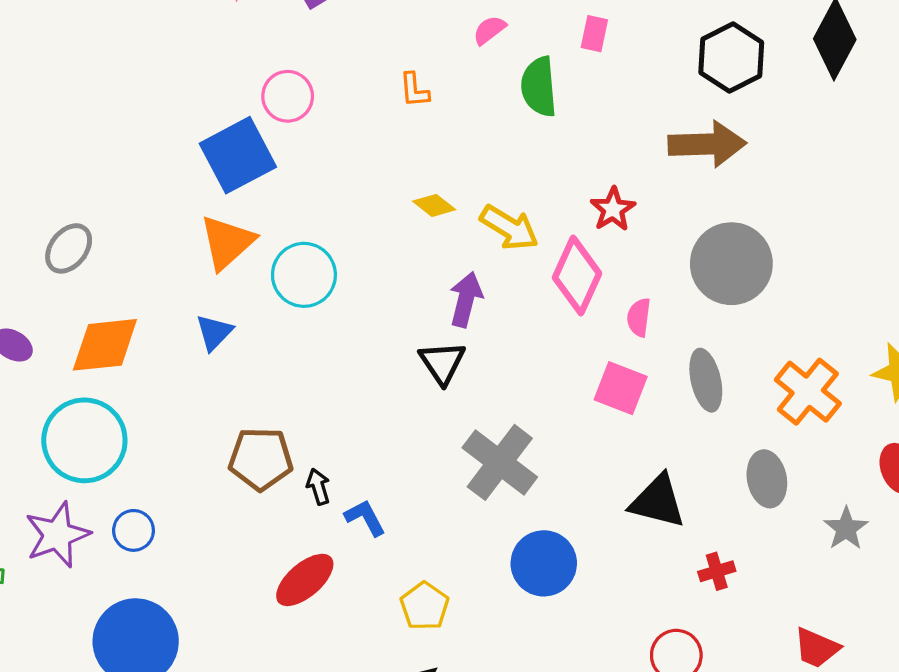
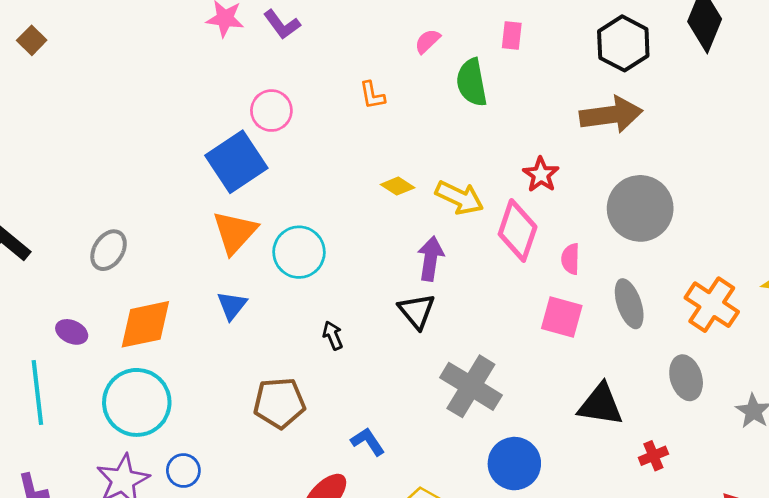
black arrow: (318, 487) -> (333, 335), moved

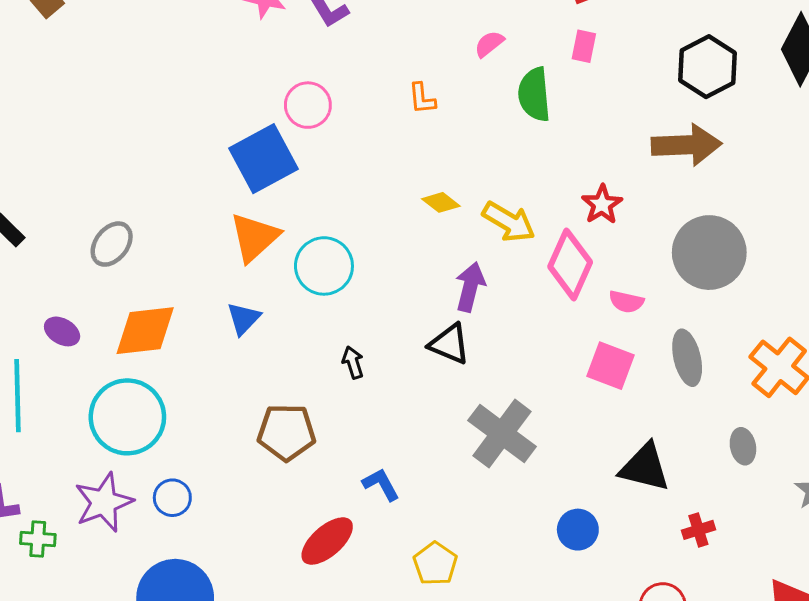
pink semicircle: (570, 259) -> (626, 302), turned -84
black triangle: (417, 311) -> (449, 344), turned -33
gray ellipse: (686, 378) -> (743, 446), size x0.7
blue circle: (514, 464) -> (578, 530), moved, size x0.7

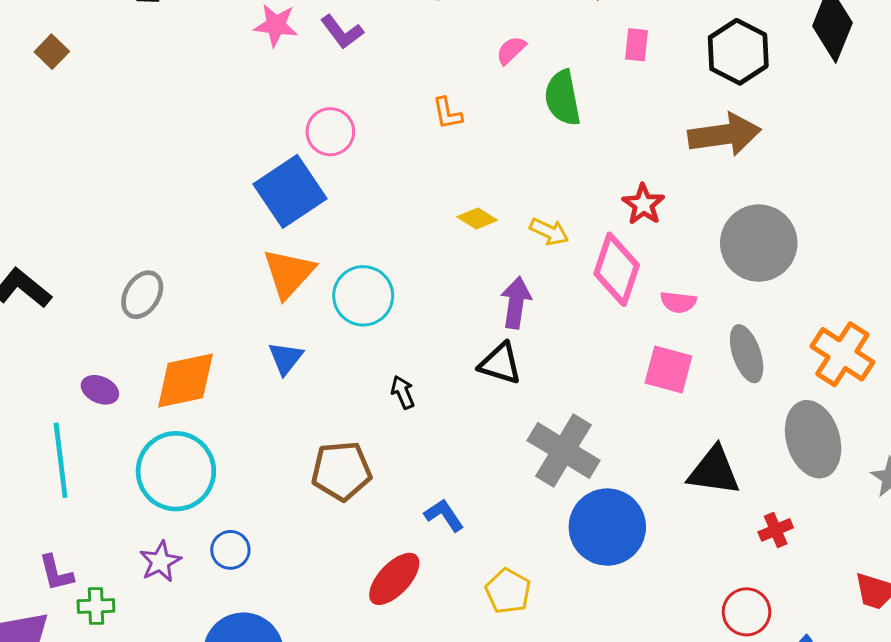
pink rectangle: (584, 46) -> (637, 45), moved
yellow arrow: (509, 222) -> (549, 232), size x0.7
gray ellipse: (743, 446) -> (813, 439), size x2.0
purple star: (104, 502) -> (160, 562), size x0.7
blue circle: (578, 530) -> (607, 527), moved, size x1.8

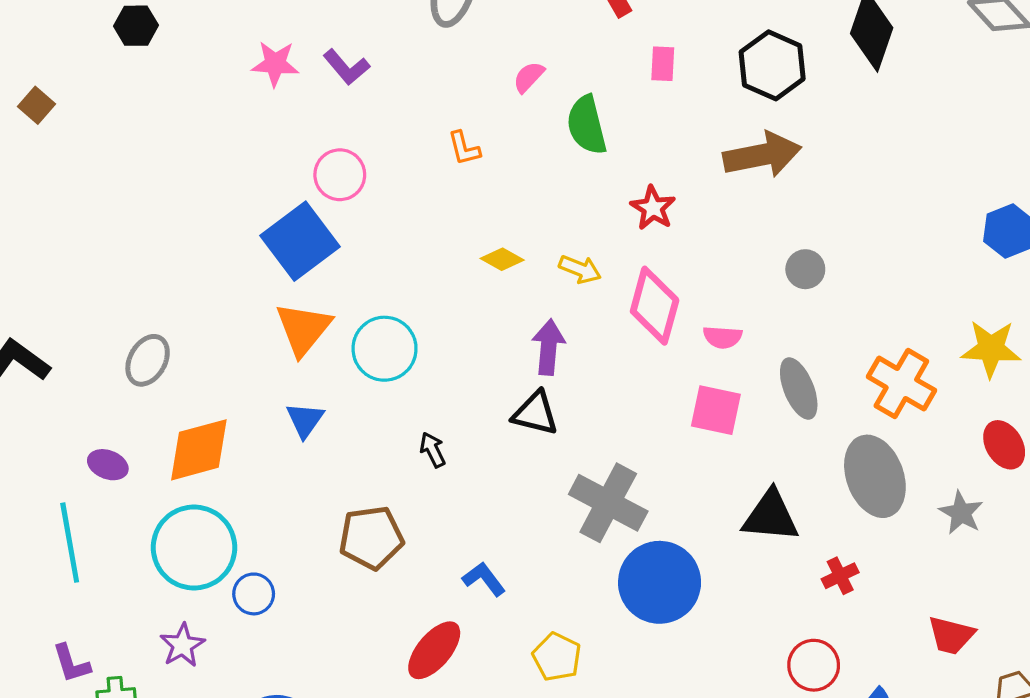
red star: (643, 204) -> (653, 208), moved
gray circle: (759, 243) -> (805, 269), size x0.5
blue circle: (230, 550) -> (254, 594), moved

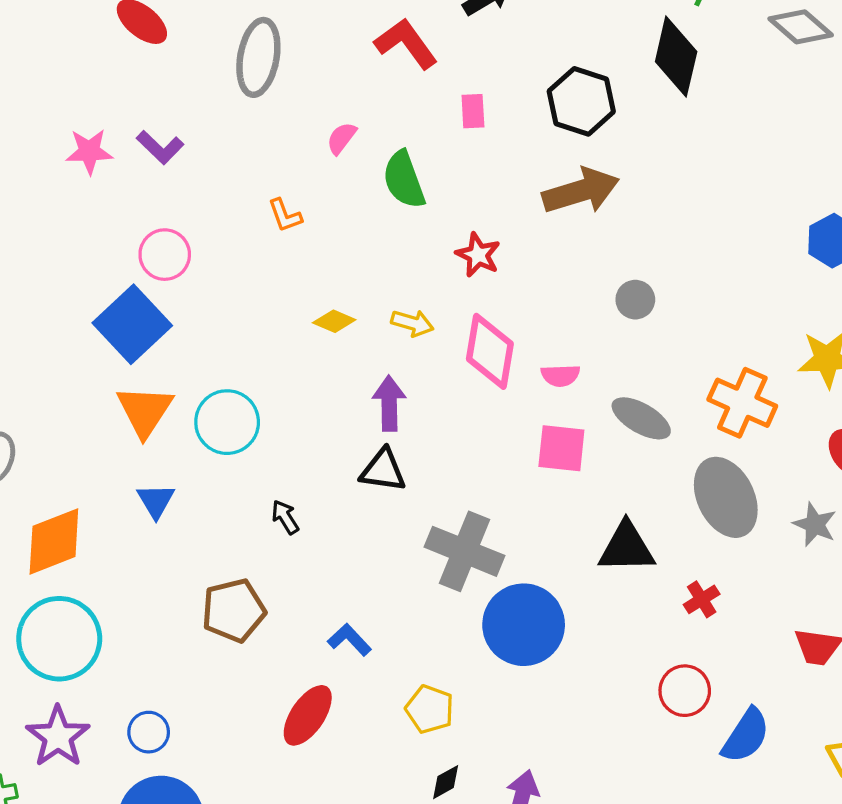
gray ellipse: (799, 388) -> (641, 418), turned -32
blue circle: (254, 594) -> (149, 732), moved
purple star: (182, 645) -> (58, 737), size x1.4

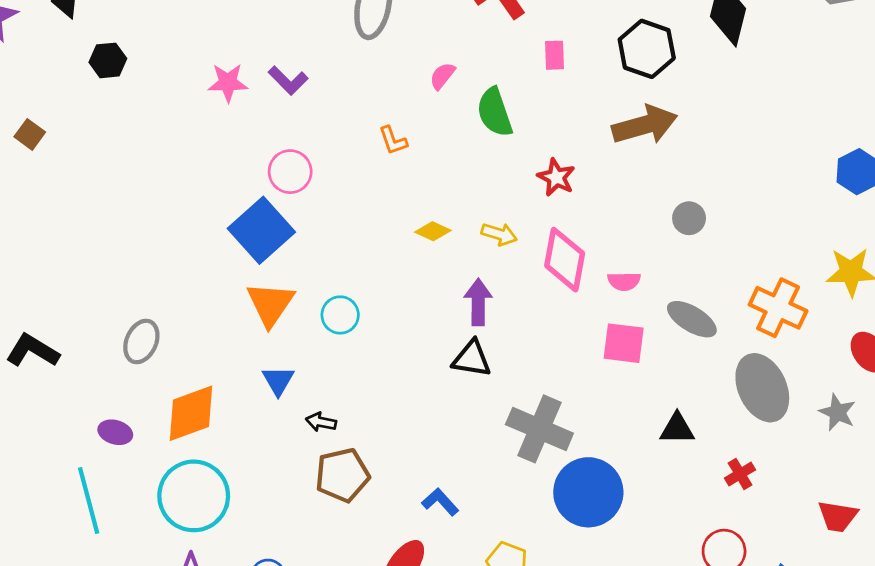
cyan circle: (227, 422) -> (340, 315), size x0.7
black arrow: (285, 517) -> (321, 422), moved, turned -48
black triangle: (627, 548) -> (677, 429), size x0.7

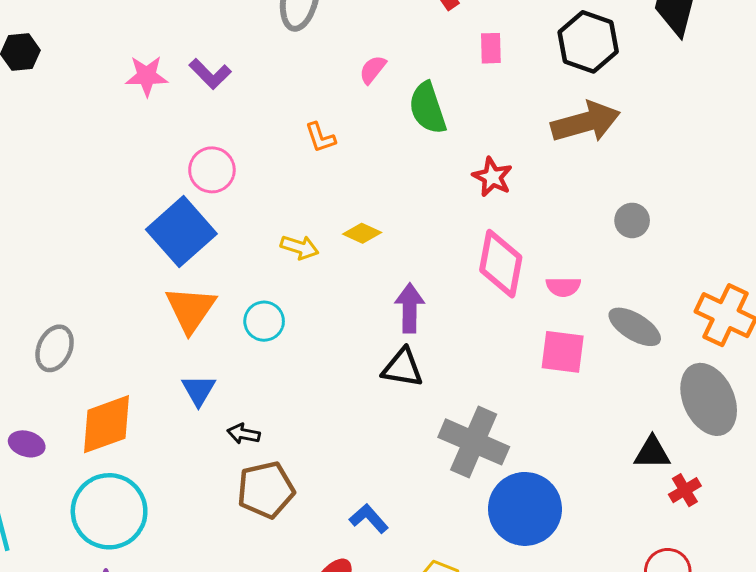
yellow arrow: (499, 234) -> (300, 247), moved
black triangle: (677, 429) -> (652, 453), moved

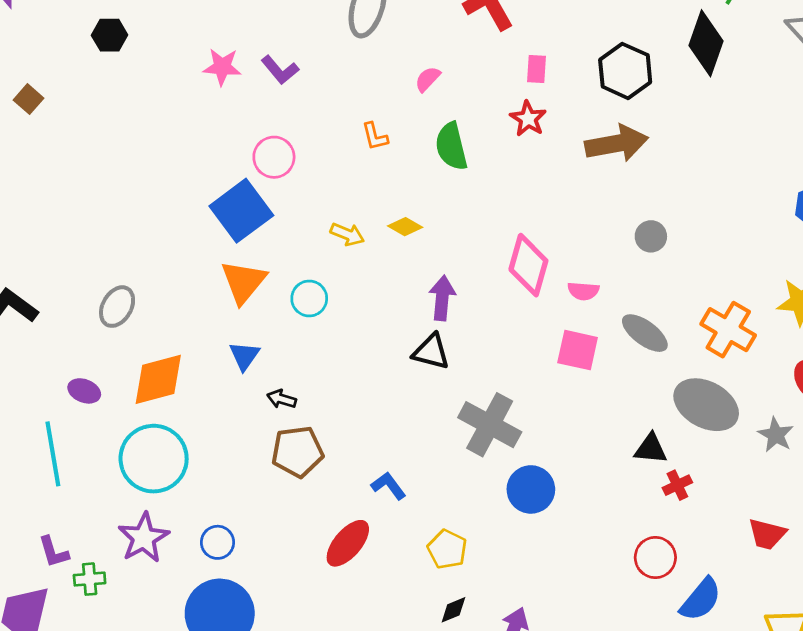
green semicircle: (428, 108) -> (451, 146), moved
red star: (492, 177) -> (528, 119), moved
gray ellipse: (709, 399) -> (706, 405), turned -42
blue circle: (525, 509) -> (531, 489), size x0.7

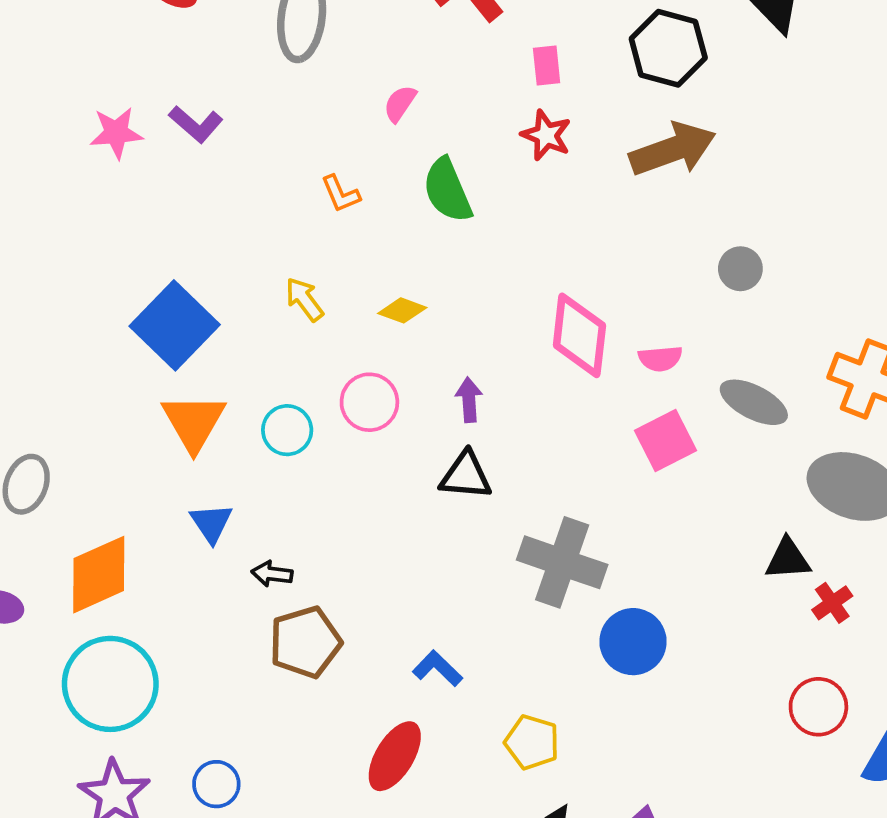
pink circle: (274, 157) -> (369, 402), moved
yellow arrow: (347, 234) -> (304, 299), moved, turned -140
purple arrow: (442, 298) -> (469, 400), size x0.7
pink square: (578, 350) -> (666, 441), turned -30

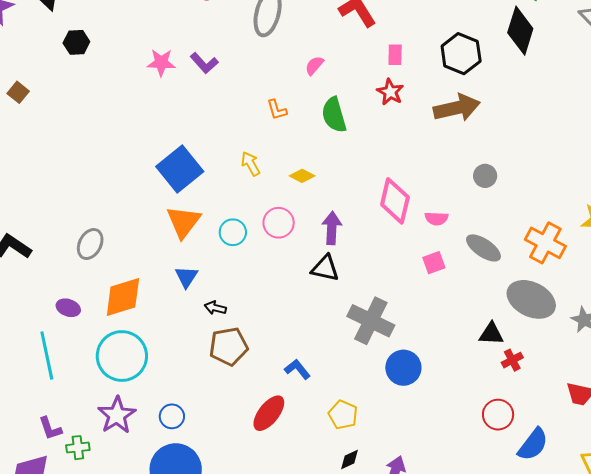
purple arrow: (469, 400) -> (332, 228), size x1.4
pink square: (666, 441) -> (434, 263), size x0.7

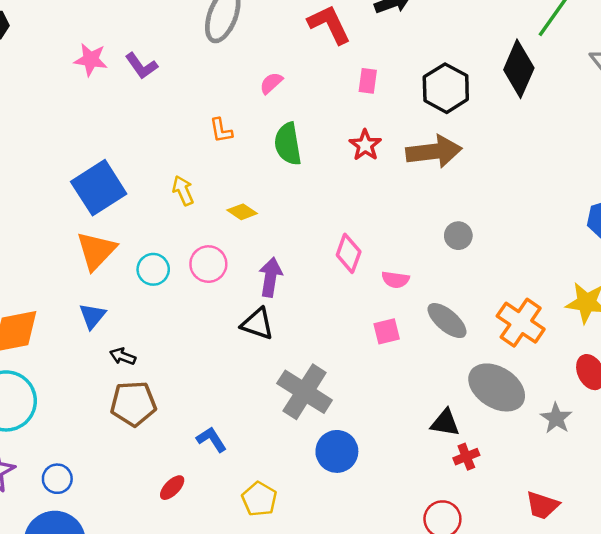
red star: (390, 92) -> (365, 145), moved
pink diamond: (395, 201) -> (349, 253), size x0.7
red ellipse: (269, 413) -> (172, 488), size x0.6

